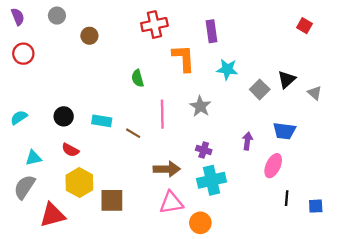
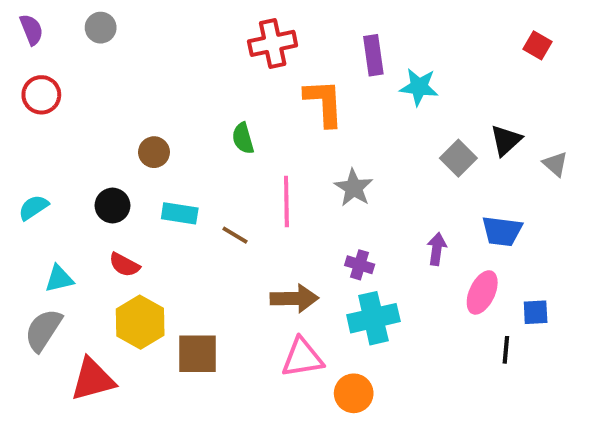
brown circle: (89, 36) -> (154, 152), moved
cyan star: (227, 69) -> (419, 87), moved
blue square: (316, 206) -> (536, 312), moved

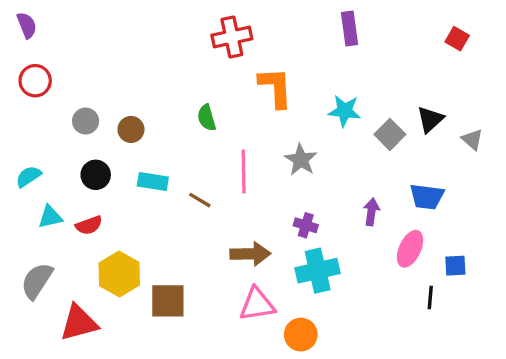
gray circle: (101, 28) -> (86, 121), moved
purple rectangle: (373, 55) -> (350, 29), moved
cyan star: (419, 87) -> (344, 111), moved
red semicircle: (124, 265) -> (89, 225), moved, turned -48
cyan triangle: (59, 279) -> (50, 217), moved

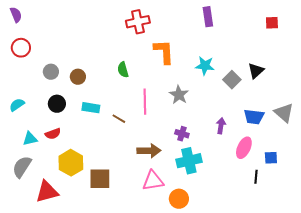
red square: (457, 39) -> (272, 23), turned -32
gray triangle: (472, 140) -> (284, 113), moved, size x1.5
cyan triangle: (50, 217) -> (30, 139), moved

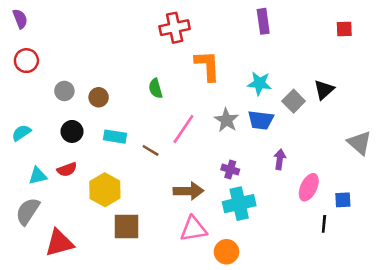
pink line: (145, 102) -> (183, 129), turned 35
blue trapezoid: (254, 117) -> (261, 120), moved
yellow hexagon: (71, 163) -> (105, 190), moved

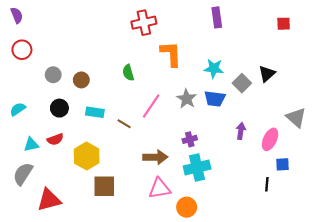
purple arrow: (280, 159) -> (241, 131), moved
purple cross: (230, 169) -> (190, 139), turned -32
pink ellipse: (309, 187) -> (270, 139), moved

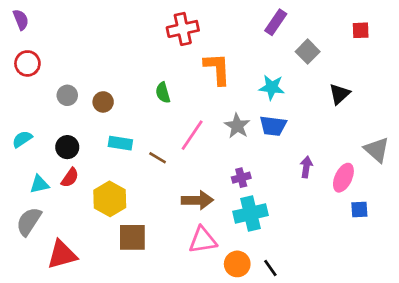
purple rectangle: (217, 17) -> (276, 22), turned 42
gray square: (242, 83) -> (308, 52), moved
black circle: (59, 108) -> (67, 147), moved
red semicircle: (55, 139) -> (70, 178), turned -35
black line: (267, 184) -> (270, 268), moved, turned -40

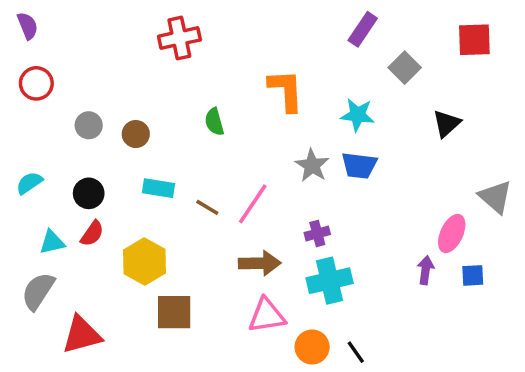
red cross: (183, 29) -> (179, 38), moved
red square: (361, 30) -> (474, 40), size x1.5
pink line: (192, 135) -> (253, 204), moved
purple arrow: (306, 167) -> (426, 270), moved

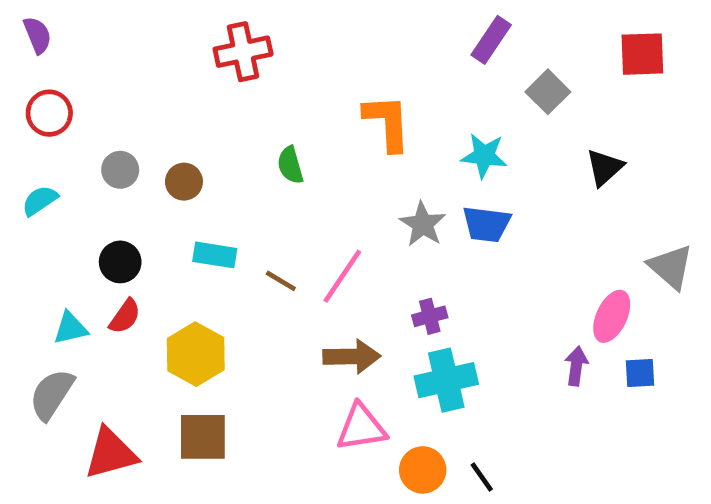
cyan semicircle: (29, 183) -> (40, 201), moved
brown square: (174, 312) -> (203, 437), moved

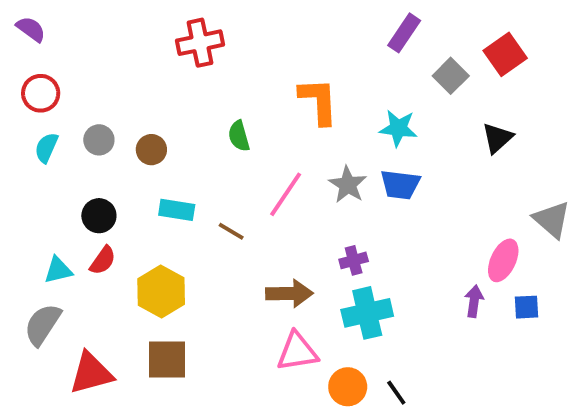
purple semicircle: (37, 35) -> (31, 29), turned -32
red square: (642, 54) -> (505, 54), moved, turned -33
cyan semicircle: (40, 201) -> (46, 148), moved, turned -32
pink line: (342, 276) -> (286, 194), moved

